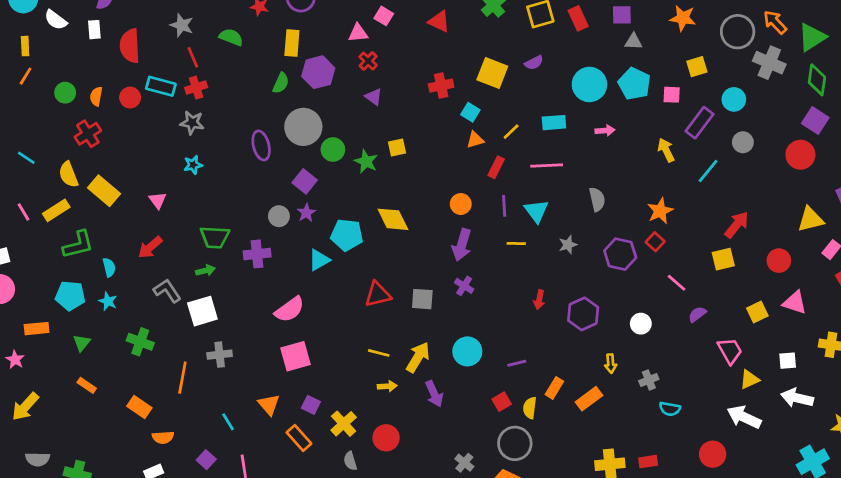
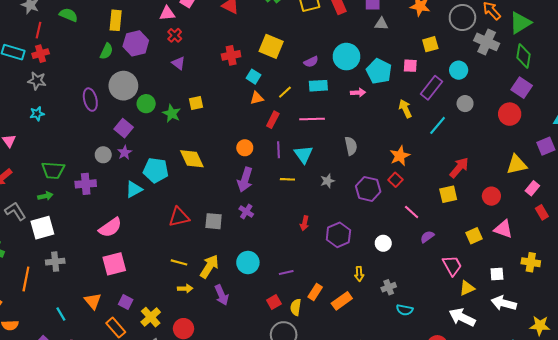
red line: (193, 57) -> (38, 30), turned 35
purple semicircle: (534, 63) -> (311, 62), moved
cyan pentagon: (634, 84) -> (379, 71), moved

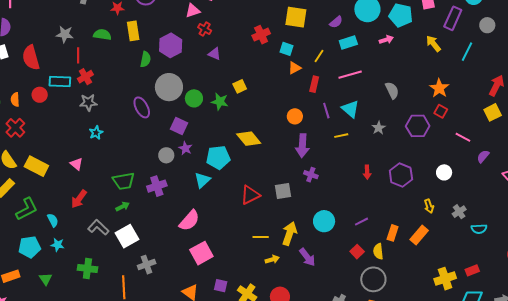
yellow rectangle: (116, 20) -> (133, 31), moved

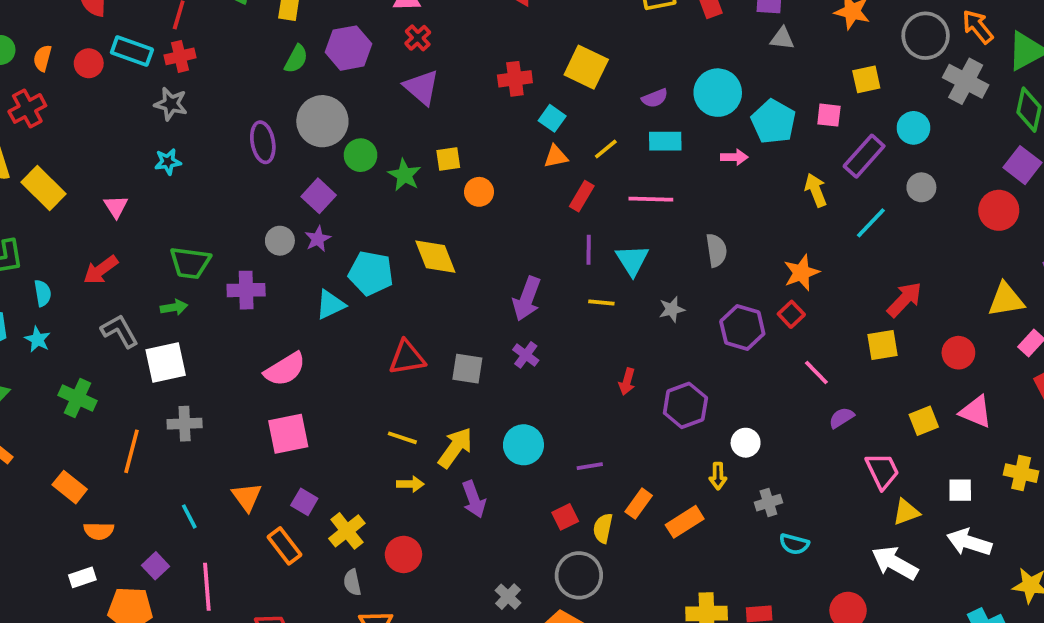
purple triangle: (214, 54) -> (422, 87), size x1.5
orange circle: (295, 116) -> (479, 192), moved
white circle: (444, 172) -> (746, 443), moved

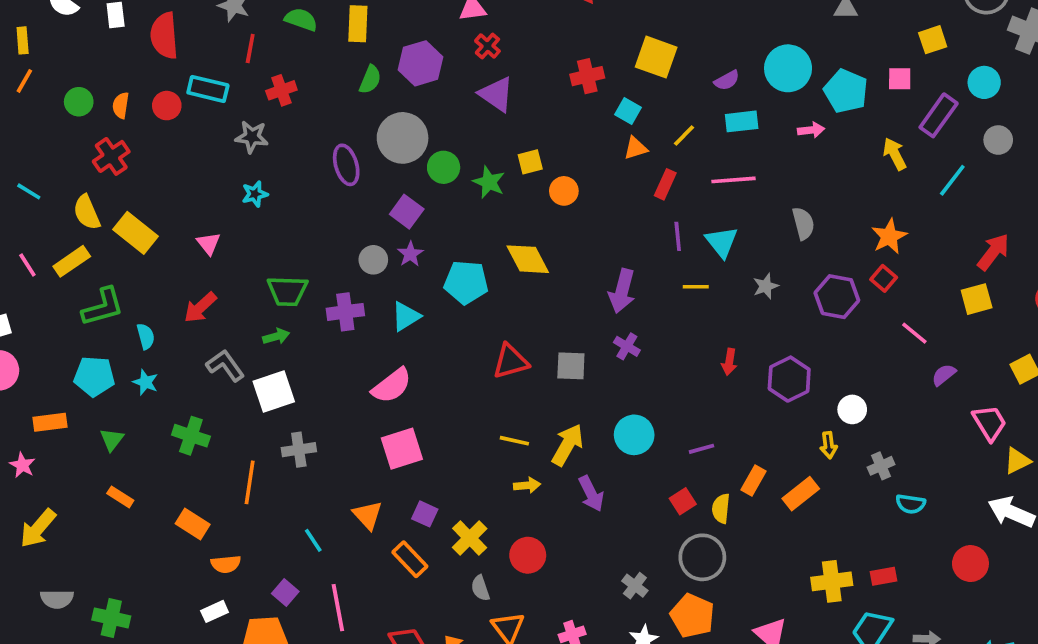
red cross: (180, 56) -> (281, 90), moved
cyan triangle: (330, 305) -> (406, 316), moved

